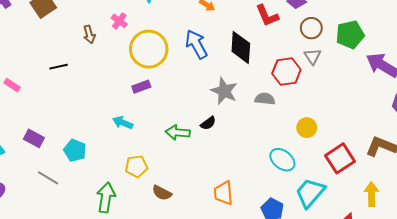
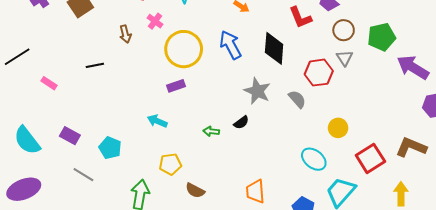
gray semicircle: (265, 99) -> (297, 99), turned 42
green arrow: (178, 132) -> (211, 131), size x0.7

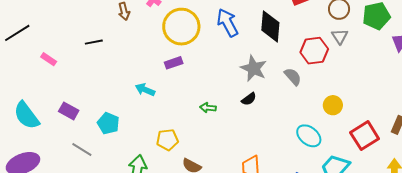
cyan arrow: (157, 121) -> (145, 90), moved
black semicircle: (241, 122) -> (249, 99), moved

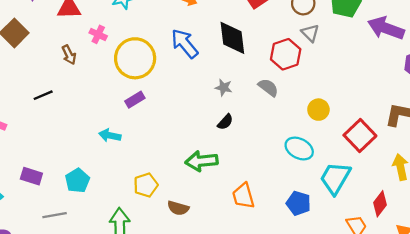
gray star: (254, 68) -> (224, 87), size x0.6
green arrow: (208, 108) -> (202, 161), moved, size x1.8
cyan pentagon: (108, 123) -> (77, 181), turned 30
gray line: (82, 149) -> (55, 215), turned -30

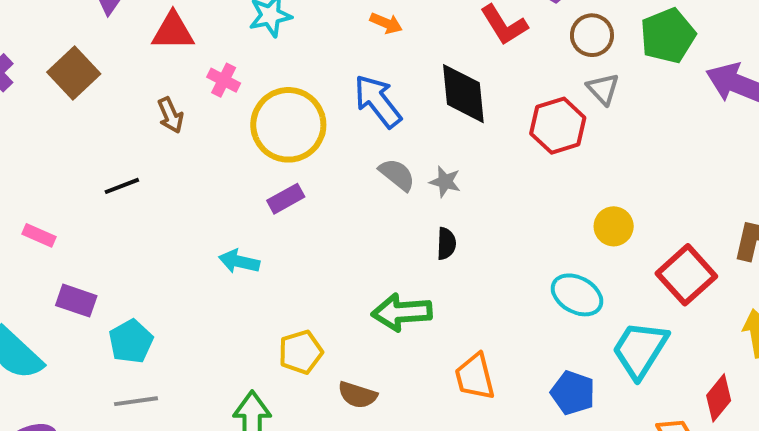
gray semicircle: (268, 87) -> (397, 175), moved
black semicircle: (225, 122) -> (446, 244), turned -42
purple rectangle: (31, 176) -> (76, 301), moved
cyan pentagon: (77, 181) -> (131, 341), moved

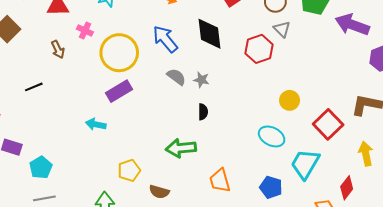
purple rectangle: (286, 199) -> (119, 91), size x1.4

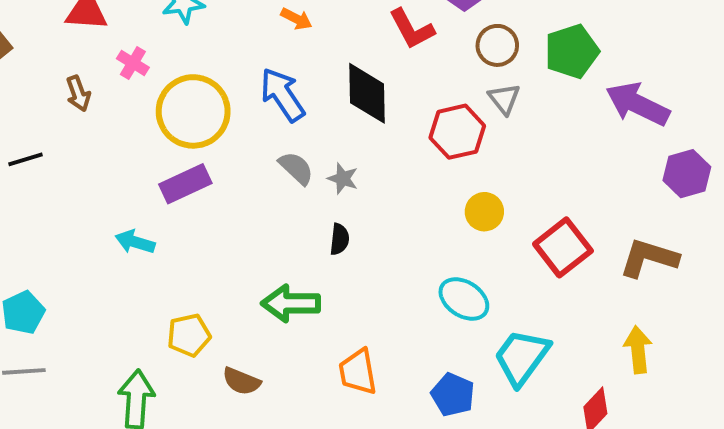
yellow circle: (290, 100) -> (484, 212), moved
red square: (328, 124) -> (563, 247), moved

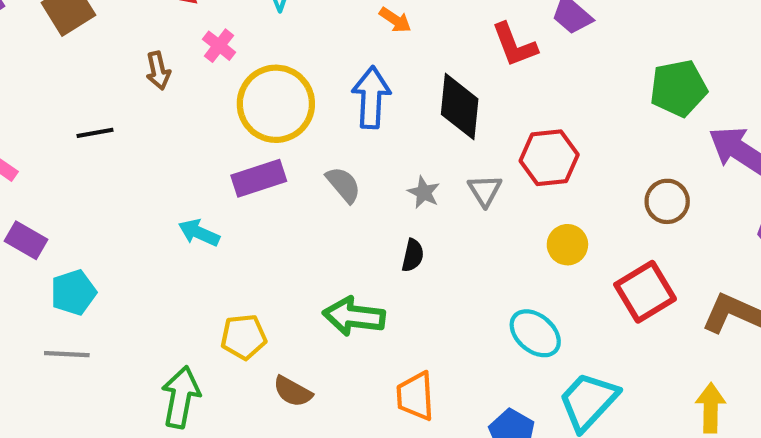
brown circle: (497, 45) -> (667, 201), moved
blue arrow: (282, 95) -> (371, 97), turned 30
gray triangle: (504, 99) -> (485, 190), moved
gray semicircle: (296, 168) -> (343, 185), moved

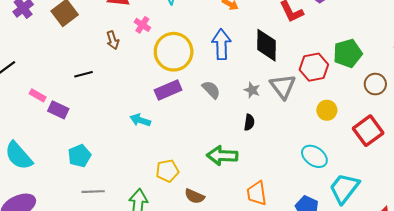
green pentagon: (679, 88) -> (348, 53), moved
gray triangle: (485, 190) -> (283, 86), size x1.5
purple rectangle: (26, 240) -> (58, 110), moved
gray line: (67, 354) -> (93, 192), moved

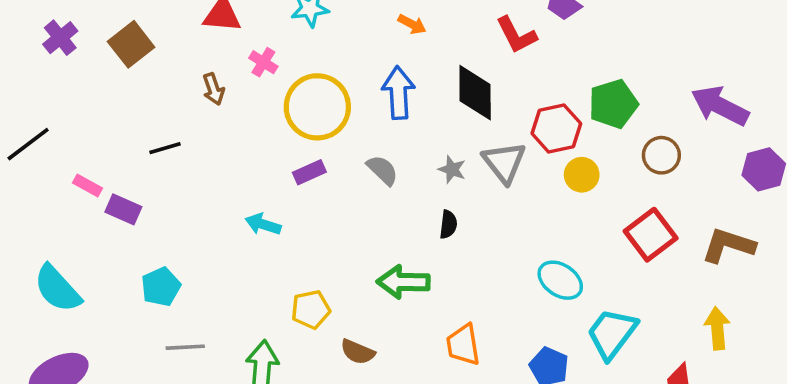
purple rectangle: (168, 90) -> (309, 172), size x0.7
yellow circle: (327, 110) -> (582, 175), moved

